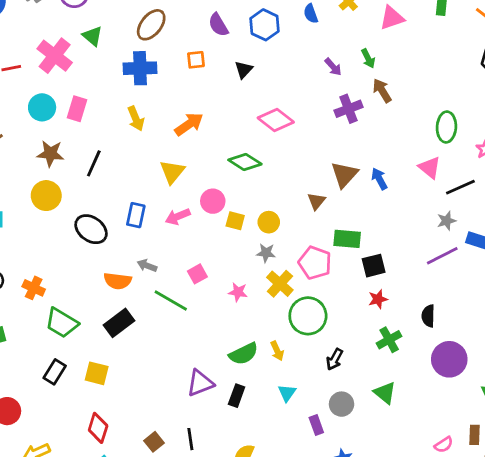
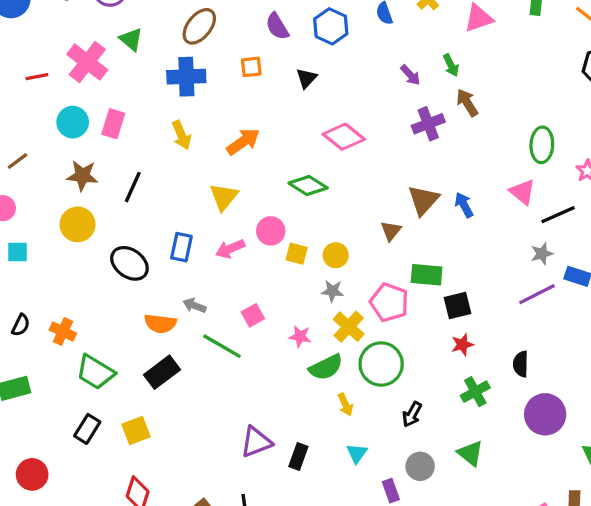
green semicircle: (244, 354) -> (326, 367), moved
yellow square: (97, 373) -> (136, 431), turned -35

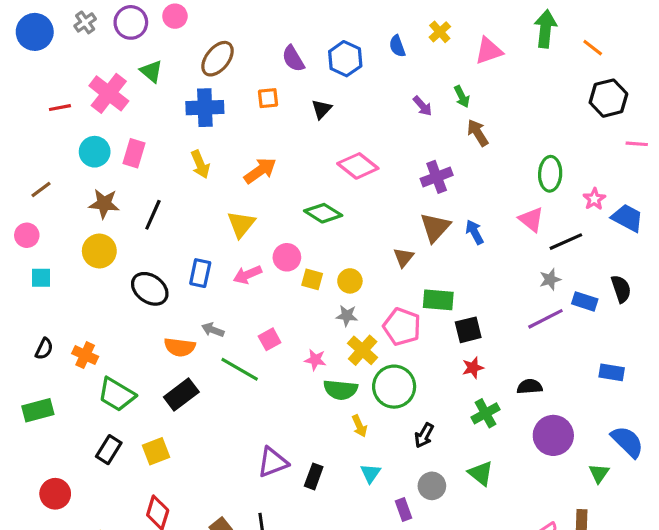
purple cross: (428, 124) -> (437, 177), moved
black semicircle: (521, 364) -> (530, 387), turned 85
green semicircle: (326, 367) -> (340, 390), turned 32

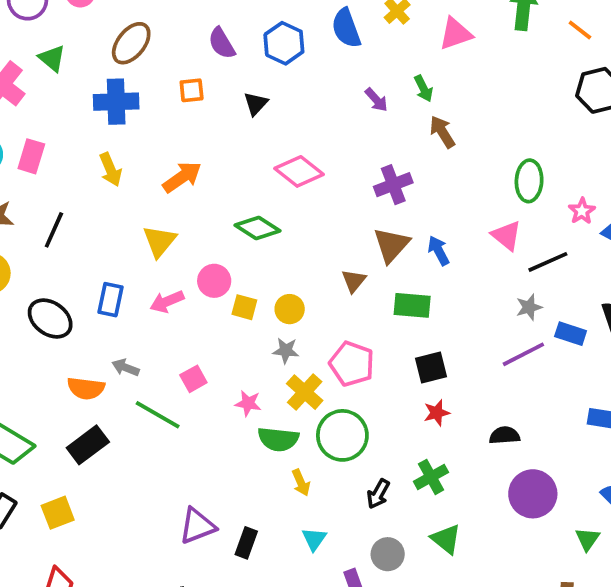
blue semicircle: (397, 46) -> (346, 28), size x1.5
green rectangle: (438, 300) -> (412, 305), moved
green cross: (486, 413) -> (431, 477), moved

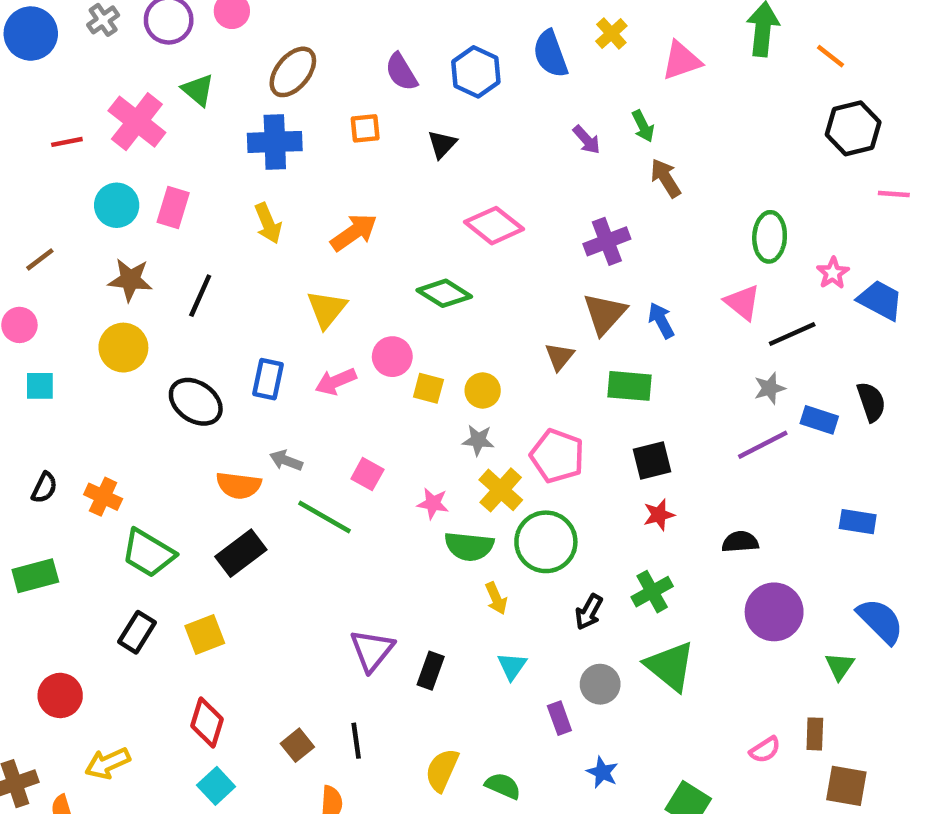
pink square: (193, 379) -> (367, 474), turned -32
purple triangle: (197, 526) -> (372, 650), turned -30
green triangle: (446, 539) -> (670, 666), size x1.4

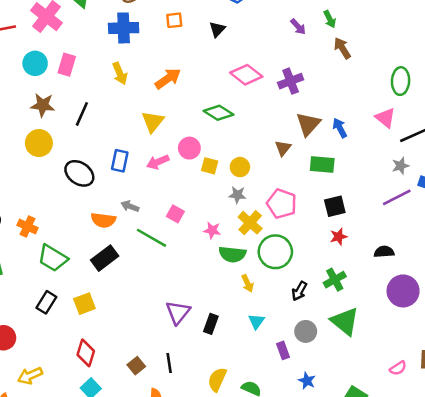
purple cross: (607, 241) -> (291, 81), moved

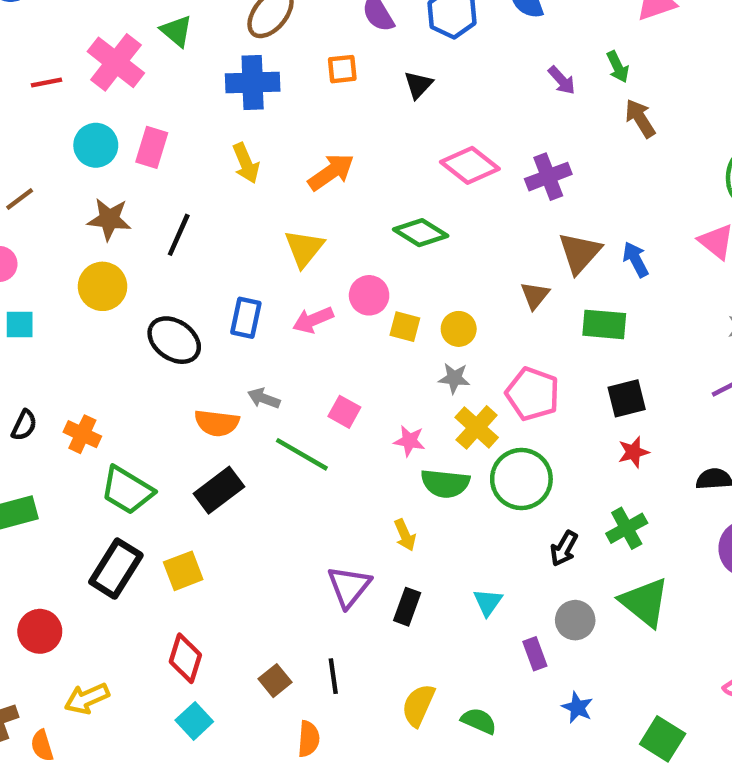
yellow arrow: (248, 283) -> (405, 535), moved
black rectangle: (46, 302) -> (116, 569), size x1.4

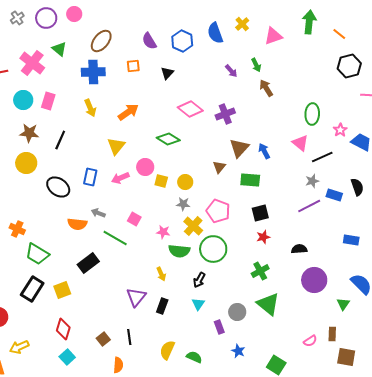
black rectangle: (219, 490) -> (88, 263), moved
black arrow: (564, 548) -> (199, 280), moved

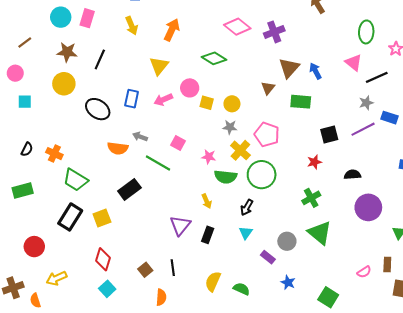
orange arrow: (128, 112) -> (172, 30), turned -30
black square: (260, 213) -> (329, 134), moved
purple rectangle: (219, 327) -> (268, 257), turned -32

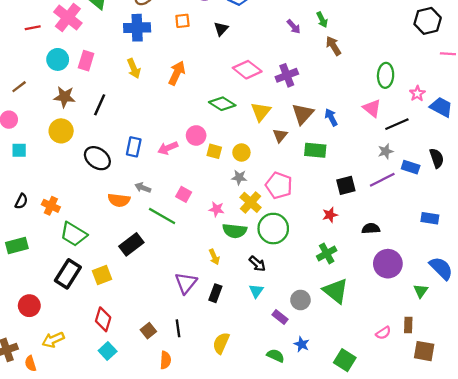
yellow triangle: (159, 66) -> (261, 112), moved
black arrow: (247, 207) -> (257, 264), turned -77
green semicircle: (241, 289) -> (276, 356), moved

